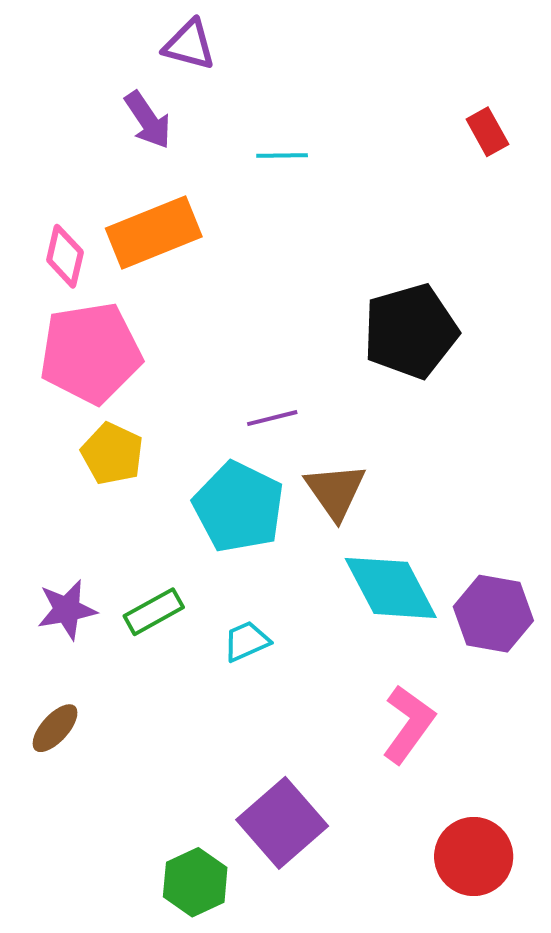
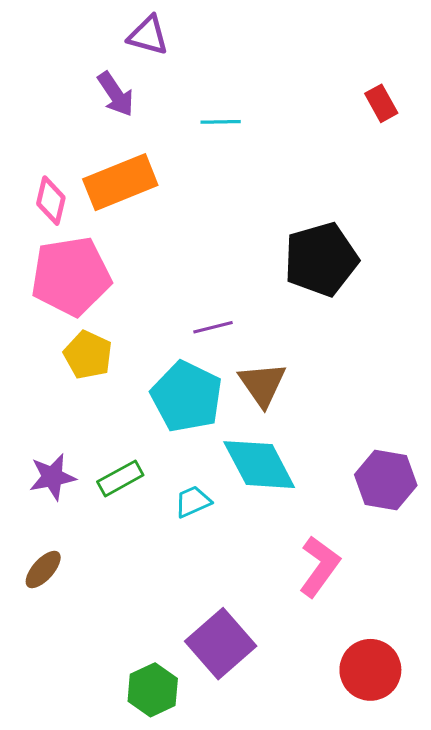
cyan diamond: (391, 588) -> (259, 465), moved

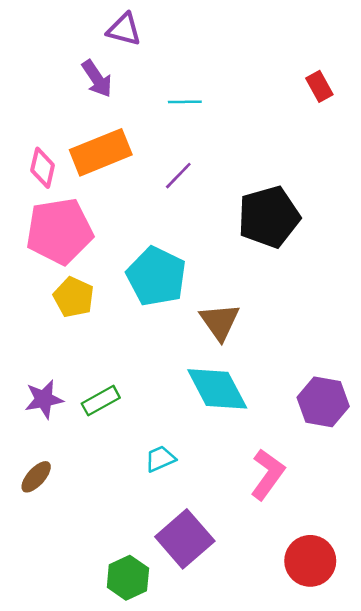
purple line: (213, 327) -> (178, 176), moved, turned -32
cyan pentagon: (187, 397) -> (156, 276), moved
cyan trapezoid: (193, 502) -> (160, 459), moved

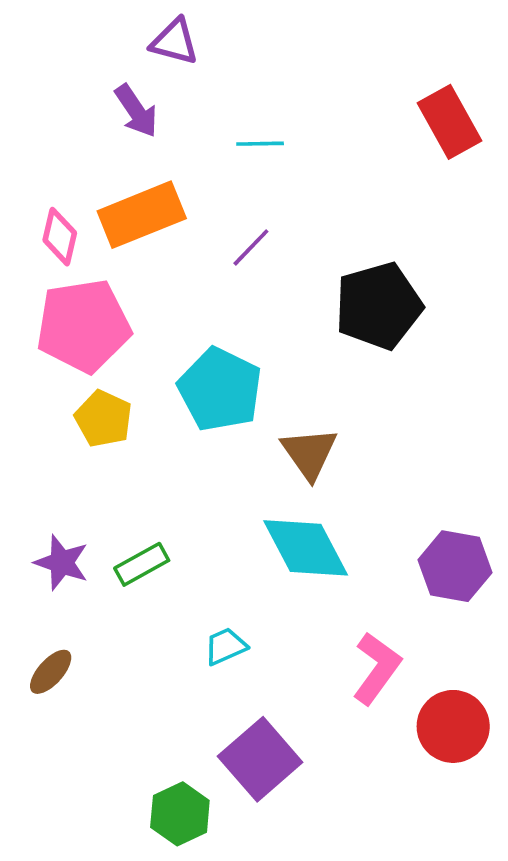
red rectangle: (319, 86) -> (449, 122), size x1.6
purple star: (44, 399) -> (62, 563), turned 30
red circle: (310, 561) -> (453, 726), moved

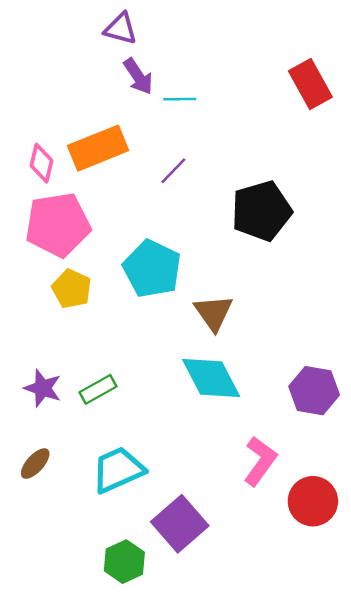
purple arrow: (136, 111) -> (138, 76), moved
cyan trapezoid: (225, 646) -> (118, 470), moved, size x1.8

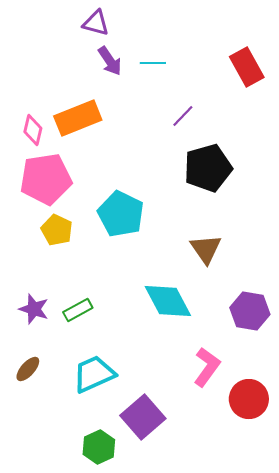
cyan line: (180, 99) -> (153, 63), moved
purple line: (173, 171) -> (183, 116), moved
brown triangle: (214, 313) -> (206, 249), moved

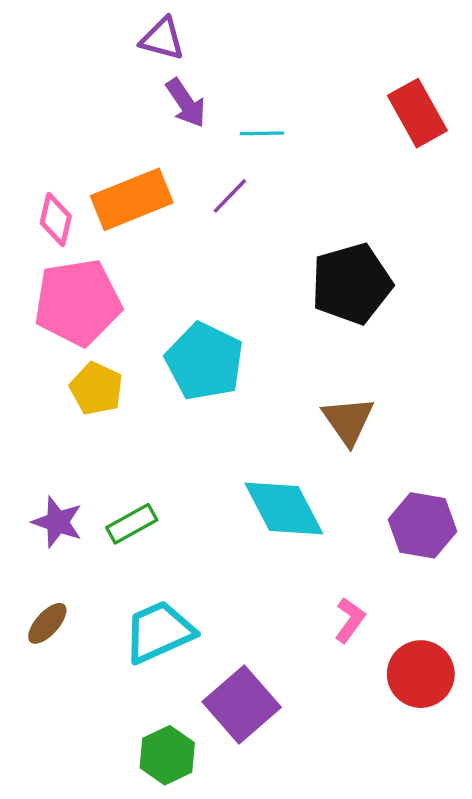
cyan line: (153, 63) -> (262, 133), moved
purple line: (183, 116) -> (230, 196), moved
pink L-shape: (207, 367) -> (350, 620), size x0.7

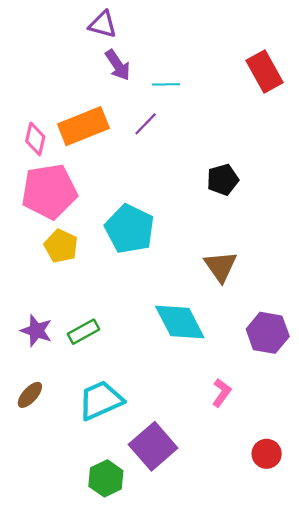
black pentagon: (351, 284) -> (223, 180), size x0.6
red circle: (421, 674) -> (267, 454), moved, size x0.7

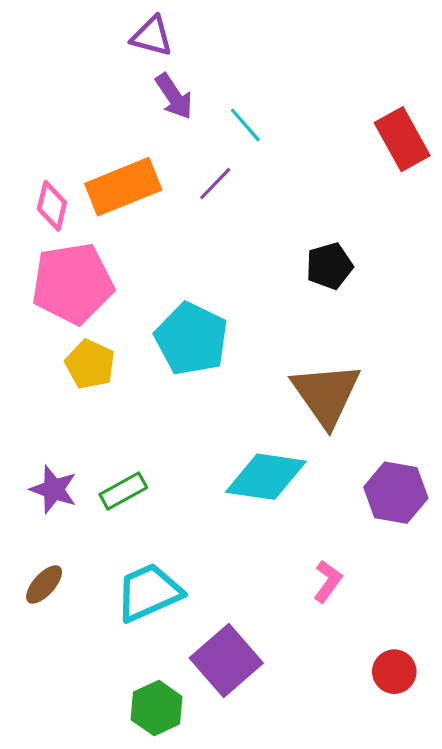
red rectangle: (264, 71) -> (402, 139), moved
cyan line: (166, 84) -> (245, 125), turned 50
brown triangle: (221, 266) -> (326, 394), size x1.4
cyan diamond: (180, 322) -> (266, 477), turned -54

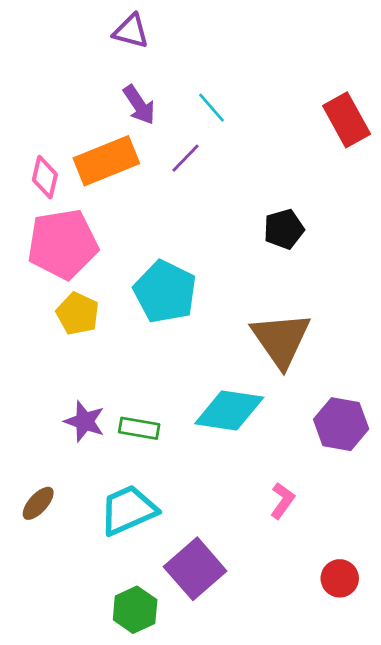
purple arrow: (174, 96) -> (139, 105), moved
purple star: (54, 489) -> (85, 421), moved
green rectangle: (123, 491) -> (139, 428), moved, turned 39

